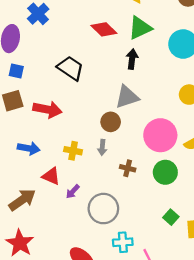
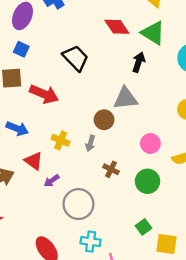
green triangle: (140, 28) -> (153, 33), turned 45
pink circle: (160, 135) -> (150, 144), size x0.6

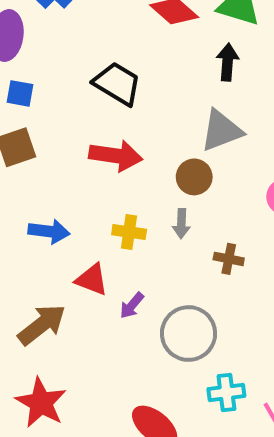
red arrow: (44, 94) -> (116, 156), moved

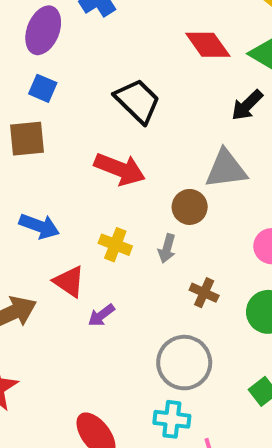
black arrow: (227, 62) -> (247, 105), turned -152
gray circle: (189, 334) -> (184, 363), moved

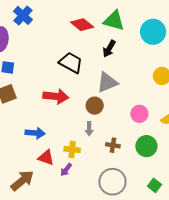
black trapezoid: (137, 101) -> (71, 63), moved
blue arrow: (39, 226) -> (35, 133), moved
yellow cross: (115, 245) -> (72, 150), moved

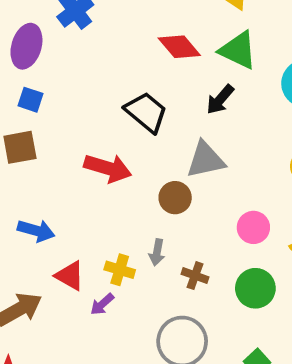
gray arrow: (89, 129) -> (157, 252), moved
blue arrow: (35, 133) -> (36, 231), moved

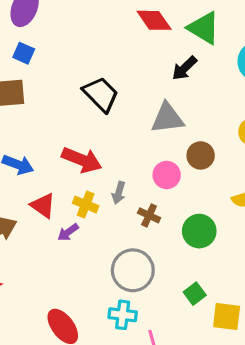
black trapezoid: (146, 112) -> (101, 94), moved
red arrow: (108, 168) -> (82, 160), moved
brown circle: (175, 198) -> (201, 155), moved
pink circle: (253, 227) -> (167, 175), moved

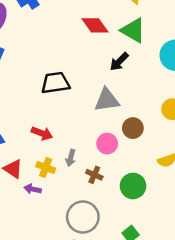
black trapezoid: (101, 94) -> (55, 83), turned -52
red arrow: (82, 160) -> (42, 133), size x0.7
purple arrow: (68, 232) -> (33, 189), turned 49

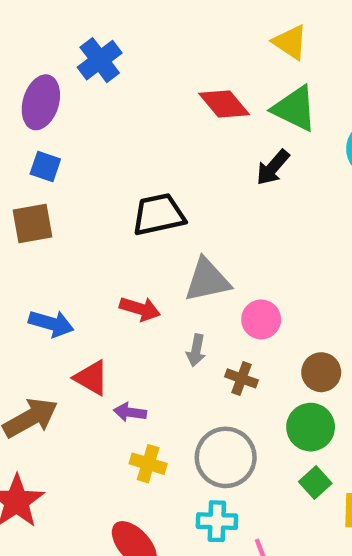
gray triangle: (107, 100) -> (207, 280), moved
brown circle: (133, 128) -> (321, 372), moved
yellow cross: (46, 167) -> (148, 464), moved
green circle: (133, 186) -> (311, 427), moved

